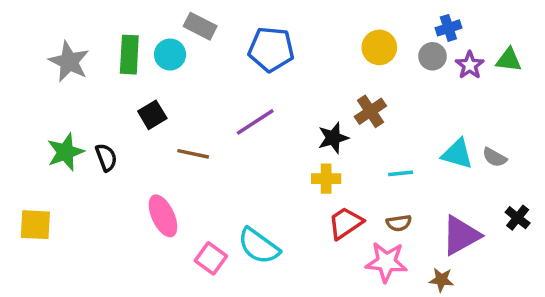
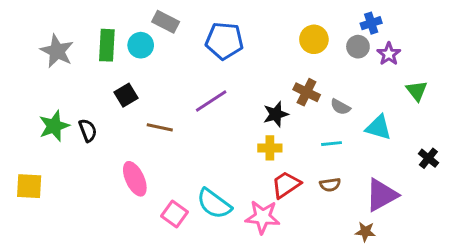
green triangle: (509, 60) -> (417, 91), moved, turned 45
brown cross: (370, 111) -> (307, 92), turned -30
gray semicircle: (495, 157) -> (340, 107), moved
black cross: (518, 218) -> (428, 158), moved
pink star: (386, 262) -> (263, 217), moved

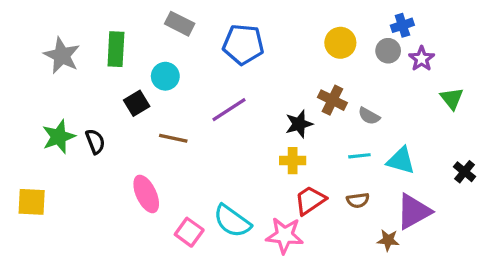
cyan circle: (141, 45) -> (165, 76), moved
cyan triangle: (379, 127) -> (401, 161), moved
brown star: (365, 232) -> (388, 240), moved

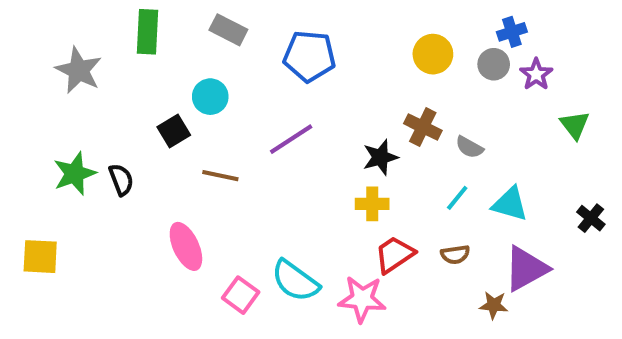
green rectangle: (116, 49) -> (147, 32), moved
cyan line: (359, 156) -> (457, 198), turned -45

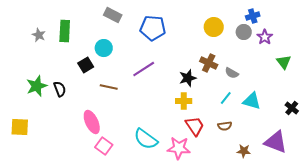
green rectangle: (147, 32) -> (65, 31), moved
gray star: (79, 70) -> (39, 35), size x0.6
red trapezoid: (394, 255) -> (195, 126), turned 90
purple triangle: (526, 269) -> (276, 142), moved, turned 50
pink square: (241, 295) -> (104, 146), moved

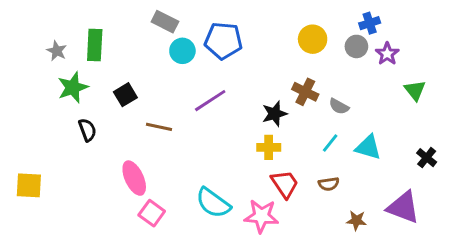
cyan circle: (104, 48) -> (182, 51), moved
green star: (37, 86) -> (73, 87), moved

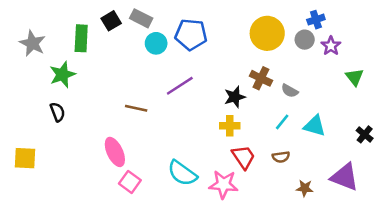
yellow circle: (313, 39) -> (267, 33), size x1.4
gray star: (57, 51) -> (32, 43), moved, size x1.5
black square: (125, 95) -> (111, 21), moved
black semicircle: (87, 130) -> (57, 112), moved

